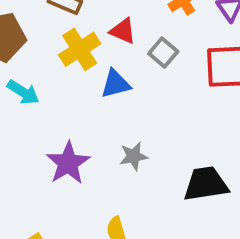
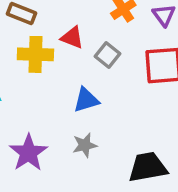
yellow cross: (80, 49) -> (35, 54), turned 36
blue triangle: (115, 84) -> (86, 100), moved

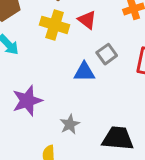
gray square: (108, 55) -> (107, 54), moved
gray star: (85, 145) -> (70, 124), moved, turned -30

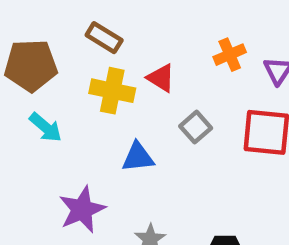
blue triangle: (84, 72) -> (138, 157), moved

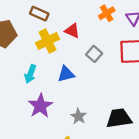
yellow cross: (112, 91) -> (47, 41), turned -30
cyan arrow: (46, 127) -> (30, 74), moved, turned 78

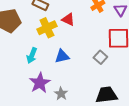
gray square: (94, 54) -> (100, 57), moved
gray star: (78, 116) -> (61, 94), moved

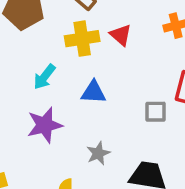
gray square: (100, 57) -> (155, 112), turned 32
gray star: (61, 94) -> (98, 153), moved

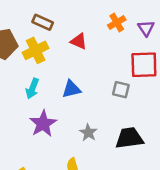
yellow cross: (82, 39) -> (36, 50), moved
gray square: (155, 112) -> (121, 90), turned 30

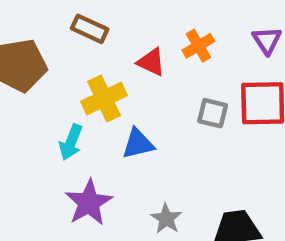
orange cross: (117, 22) -> (198, 46), moved
yellow cross: (36, 50) -> (104, 98), moved
gray square: (121, 90) -> (213, 113), moved

